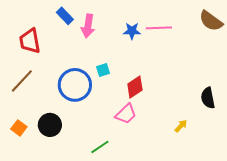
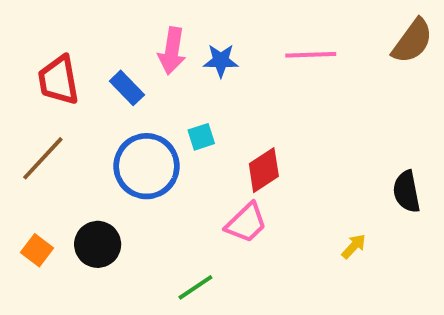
blue rectangle: (65, 16) -> (127, 88), moved
brown semicircle: (211, 21) -> (412, 41), turned -90
blue star: (132, 31) -> (221, 61), moved

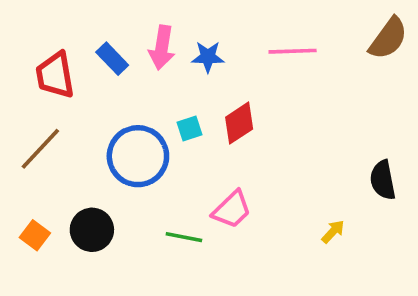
blue rectangle: (127, 88) -> (112, 59), moved
red diamond: (264, 170) -> (239, 123), moved
green line: (195, 287) -> (184, 237), moved, turned 45

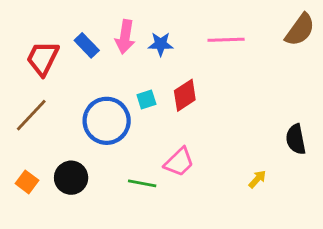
red trapezoid: (55, 75) -> (43, 58), turned 36

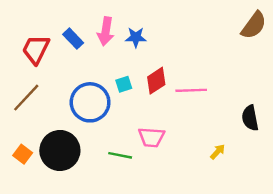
pink line: (226, 40) -> (191, 90), moved
pink trapezoid: (179, 162) -> (151, 137), turned 48
black circle: (71, 178) -> (60, 150), size x1.4

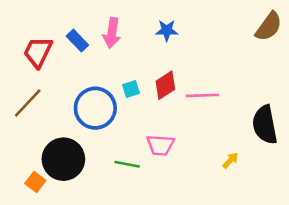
blue star: (136, 37) -> (167, 30), moved
black semicircle: (250, 118) -> (265, 125), size x1.4
orange square: (23, 154) -> (35, 182), moved

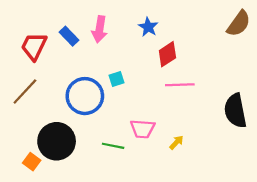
blue star: (167, 30) -> (148, 27), turned 30
red diamond: (165, 85) -> (167, 54), moved
yellow arrow: (230, 160) -> (176, 142), moved

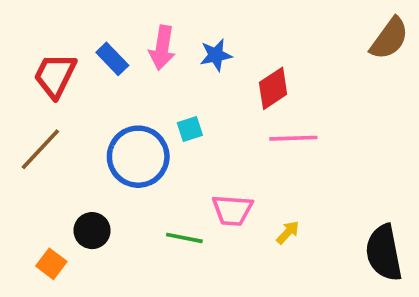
blue star: (148, 27) -> (216, 55), moved, turned 30
black semicircle: (235, 111) -> (384, 253), moved
black circle: (57, 141) -> (92, 231), size x0.6

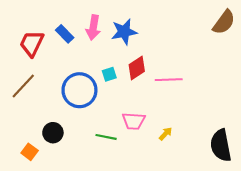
blue star: (216, 55) -> (124, 32), size x1.4
red diamond: (273, 88) -> (137, 68), moved

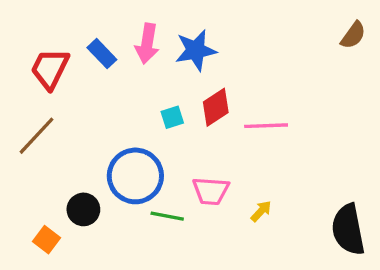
brown semicircle: (224, 22) -> (353, 35), size x0.7
blue circle: (79, 90) -> (135, 176), moved

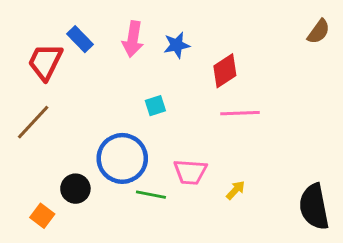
blue star: (196, 50) -> (177, 45), size x0.7
blue rectangle: (102, 54) -> (80, 39), moved
red diamond: (216, 107) -> (225, 71), moved

